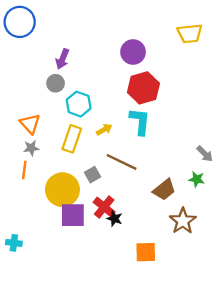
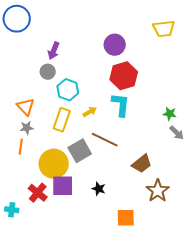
gray square: (93, 175) -> (80, 151), size x1.6
green star: (197, 179) -> (170, 114), moved
red cross: (104, 207) -> (38, 193), moved

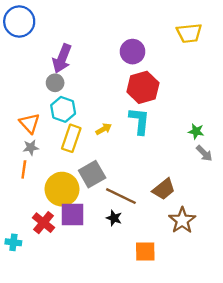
purple arrow: (54, 51) -> (62, 59), size x1.4
cyan hexagon: (68, 90) -> (63, 109), moved
brown line: (105, 140) -> (121, 196), moved

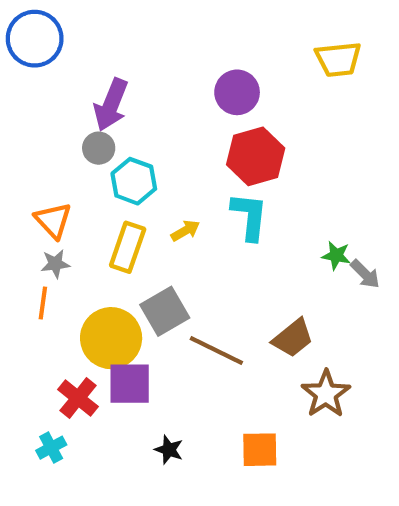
cyan hexagon: (63, 109) -> (134, 181), moved
green star: (196, 131) -> (336, 255), moved
black star: (114, 218) -> (169, 450), moved
cyan cross: (13, 242) -> (51, 448), moved, turned -35

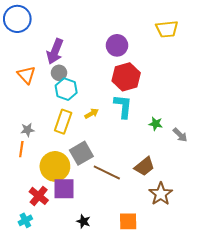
gray circle: (99, 148) -> (59, 73), moved
orange triangle: (53, 220) -> (26, 75), moved
green star: (336, 255) -> (156, 124), moved

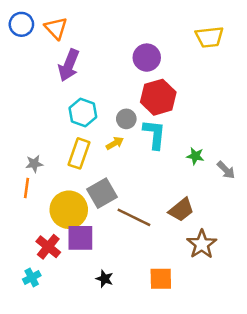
blue circle: (17, 19) -> (21, 24), size x0.7
gray circle: (59, 73) -> (126, 119), moved
orange triangle: (26, 75) -> (56, 28), moved

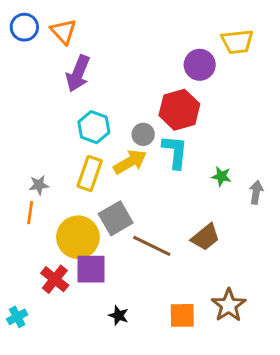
purple circle: (147, 58) -> (200, 65), moved
yellow arrow: (115, 143) -> (130, 162), size x1.6
gray arrow: (226, 170) -> (256, 192), turned -126
brown star: (202, 244) -> (229, 305), moved
cyan cross: (32, 277) -> (17, 317), moved

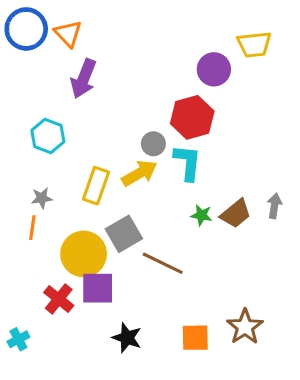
blue circle: (24, 27) -> (26, 29), size x1.4
cyan hexagon: (94, 127) -> (48, 136), moved
green star: (221, 176) -> (201, 215), moved
brown trapezoid: (205, 237) -> (236, 214), moved
black star: (119, 315) -> (127, 338), size x1.4

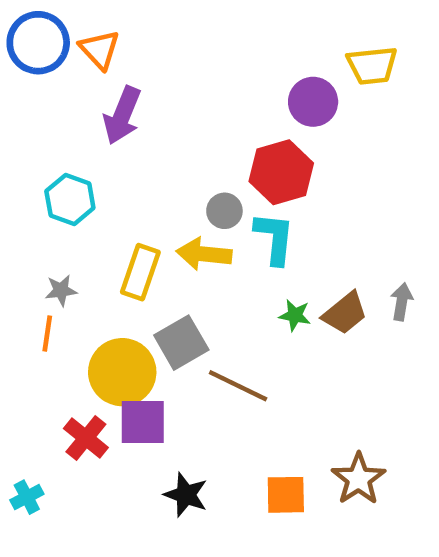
yellow arrow: (139, 173) -> (204, 254), turned -144

